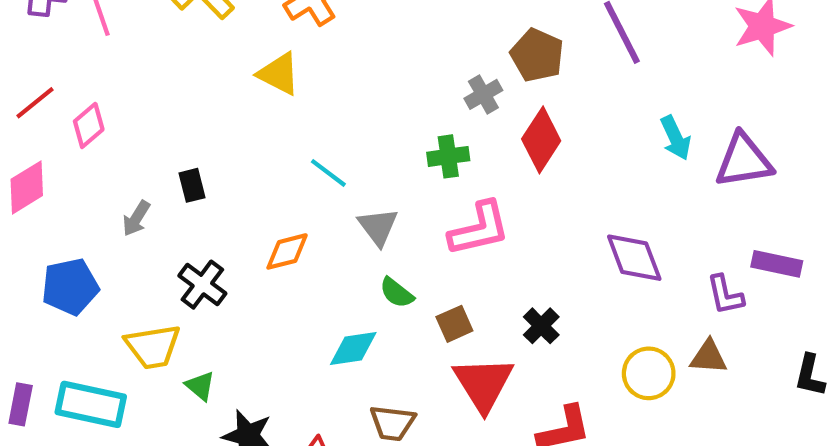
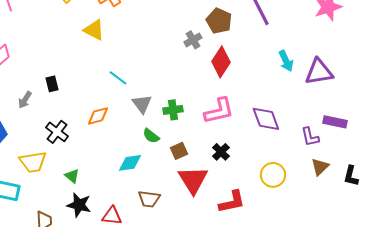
green cross: (448, 156) -> (173, 110), moved
pink L-shape: (479, 229) -> (219, 111), moved
brown triangle: (709, 357) -> (320, 167), moved, turned -48
green triangle: (200, 386) -> (72, 176), moved

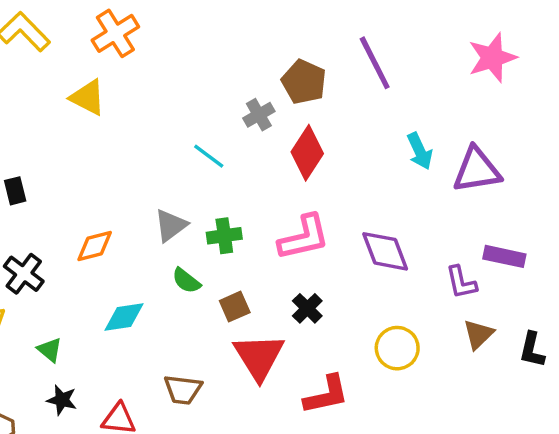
cyan line: (118, 78) -> (209, 156), moved
gray triangle: (142, 104) -> (171, 225), turned 30
cyan diamond: (130, 163) -> (124, 317), moved
black star: (79, 205) -> (62, 400), size x0.7

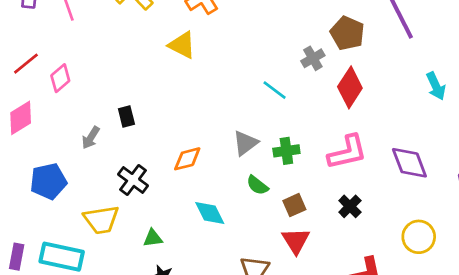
cyan diamond: (124, 317) -> (210, 213), turned 72
green triangle: (50, 350) -> (153, 238), turned -48
red triangle: (259, 357) -> (296, 241), moved, size x0.7

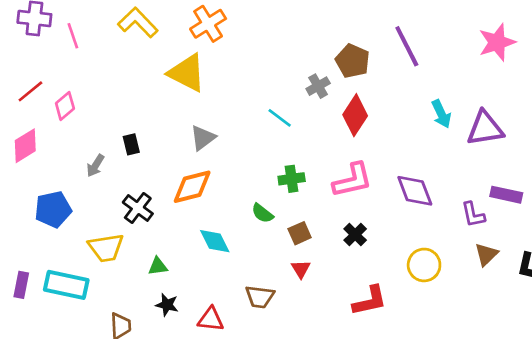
yellow triangle: (182, 45) -> (187, 73), size x1.4
gray triangle: (245, 143) -> (203, 138), moved
orange diamond: (187, 159) -> (192, 187), size x1.4
red triangle: (296, 241) -> (301, 269), size x0.7

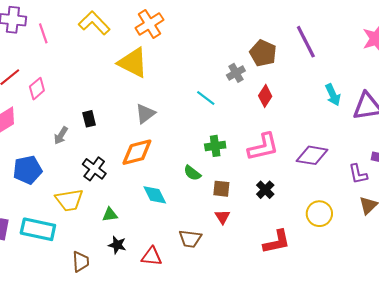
red diamond: (355, 115) -> (265, 96), size x0.7
purple diamond: (415, 191) -> (312, 155), turned -60
brown square: (300, 233) -> (221, 189), turned 30

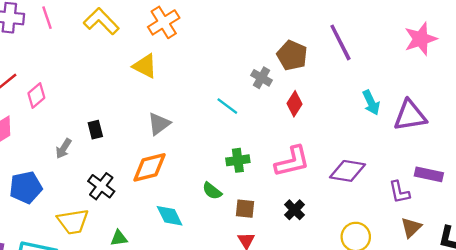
pink line: (43, 33) -> (47, 18), moved
yellow triangle: (133, 63) -> (145, 66), size x0.7
gray cross: (236, 73) -> (261, 78), turned -30

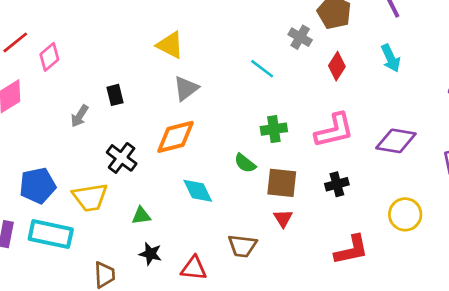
yellow triangle: (145, 66) -> (170, 45), moved
cyan arrow: (371, 103) -> (391, 58), moved
blue pentagon: (26, 187) -> (38, 186), moved
brown square: (245, 209) -> (282, 183), size x1.4
black cross: (294, 210) -> (337, 184), turned 30

